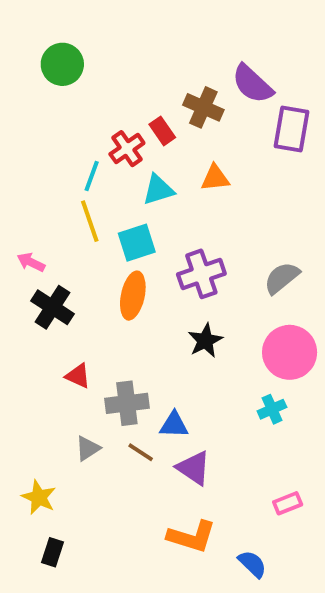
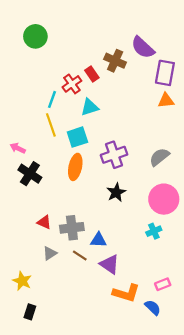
orange triangle: (215, 178) -> (166, 101), moved
red triangle: (78, 376) -> (44, 222), moved
orange L-shape: (192, 537) -> (126, 293), moved
blue semicircle: (252, 564) -> (153, 307), moved

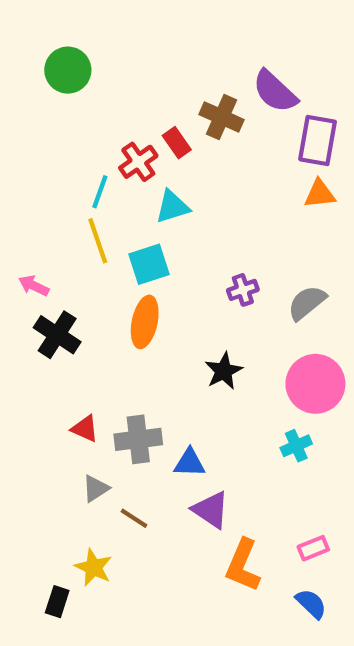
purple cross: (114, 155) -> (243, 290), moved, size x0.6
brown line: (80, 255) -> (134, 518), moved
yellow star: (22, 281) -> (93, 567), moved
orange L-shape: (126, 293) -> (243, 565), turned 96
blue semicircle: (153, 307) -> (311, 604), moved

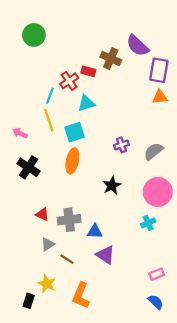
red rectangle: (177, 143) -> (88, 71), turned -40
pink arrow: (34, 286) -> (20, 133), moved
orange L-shape: (243, 565) -> (81, 295), moved

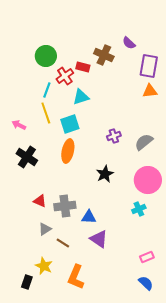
green circle: (34, 35) -> (46, 56), moved
purple semicircle: (137, 46) -> (129, 43), size x0.6

